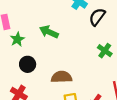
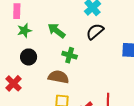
black semicircle: (97, 17) -> (95, 32), moved
green cross: (105, 51) -> (70, 55), moved, turned -32

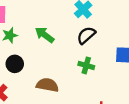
green cross: (70, 55) -> (86, 65), moved

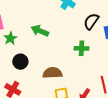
black semicircle: (86, 35) -> (91, 21), moved

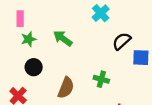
green cross: (82, 48) -> (101, 79), moved
brown semicircle: (52, 73) -> (66, 88), turned 102

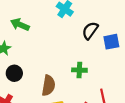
green arrow: (63, 38) -> (20, 25), moved

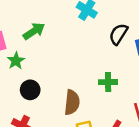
green arrow: (20, 25) -> (34, 31), turned 126

